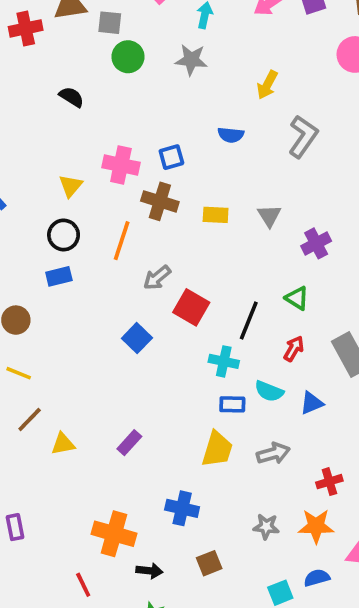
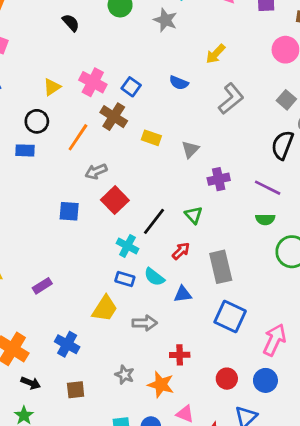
blue square: (171, 157) -> (131, 87), turned 36
blue square: (137, 338) -> (69, 211), turned 35

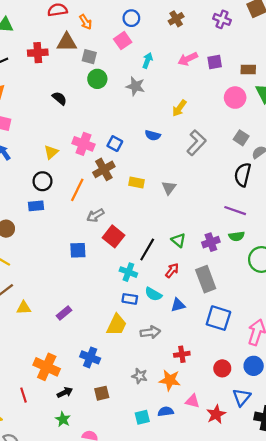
brown cross: (114, 117) -> (104, 169), turned 35
purple cross: (219, 179) -> (211, 242), moved
black arrow: (31, 383) -> (65, 392), turned -40

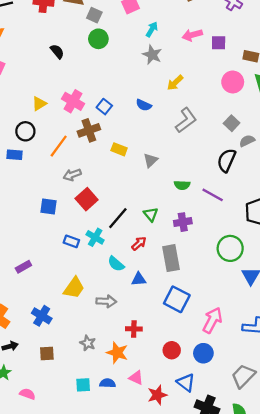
gray star: (135, 86) -> (152, 55), moved
green semicircle: (237, 236) -> (182, 185), moved
blue rectangle: (130, 299) -> (71, 241), moved
blue triangle: (242, 397) -> (186, 383), turned -42

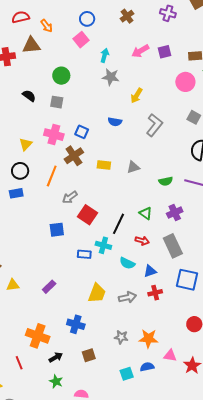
gray square: (94, 15) -> (57, 102), moved
gray triangle: (151, 160) -> (133, 167), turned 40
red arrow: (139, 243) -> (142, 241), turned 72
red cross: (134, 329) -> (155, 293), moved

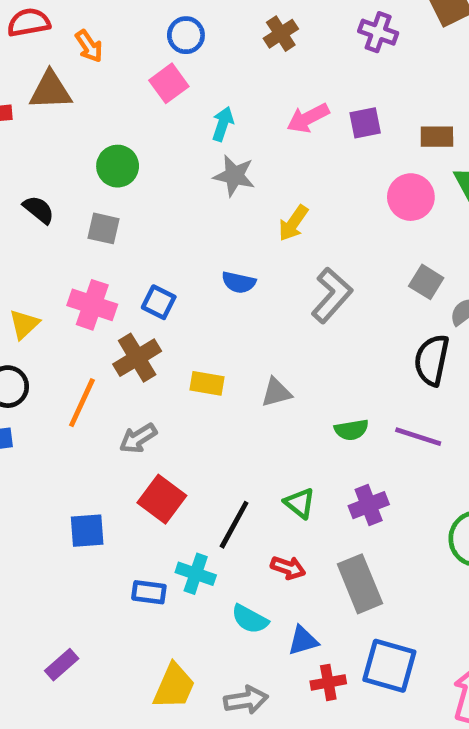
gray arrow: (70, 197) -> (138, 438), moved
red cross: (155, 293) -> (328, 682), moved

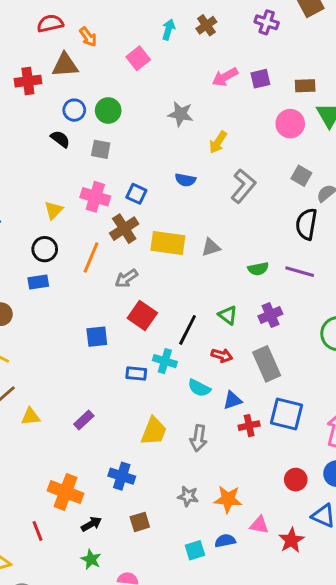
blue circle: (186, 35) -> (74, 110), moved
cyan arrow: (223, 124) -> (168, 30), moved
yellow rectangle: (207, 383) -> (168, 243), size x1.6
gray arrow: (246, 700) -> (198, 438), turned 110

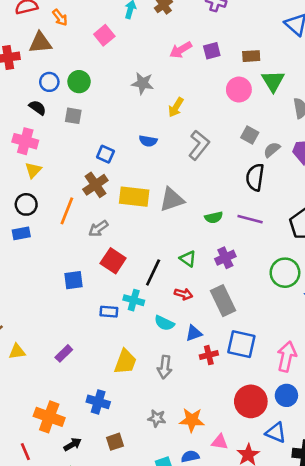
pink cross: (95, 197) -> (25, 141), moved
gray triangle: (211, 247) -> (172, 199), size x1.5
red circle: (296, 480) -> (251, 401), size x1.6

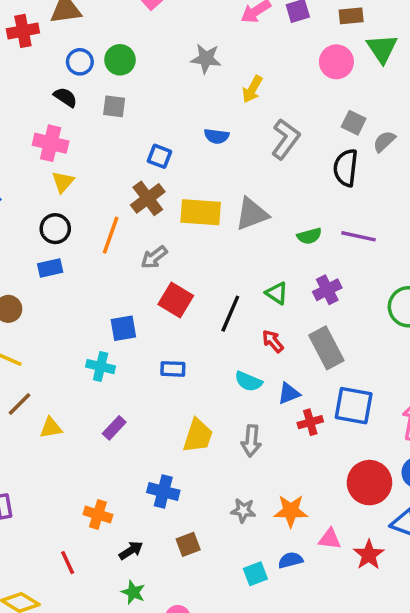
black semicircle: (255, 177) -> (346, 168), moved
red arrow: (184, 294) -> (273, 341), turned -144
cyan cross: (134, 300) -> (101, 367), moved
orange cross: (49, 417) -> (98, 514), size x0.7

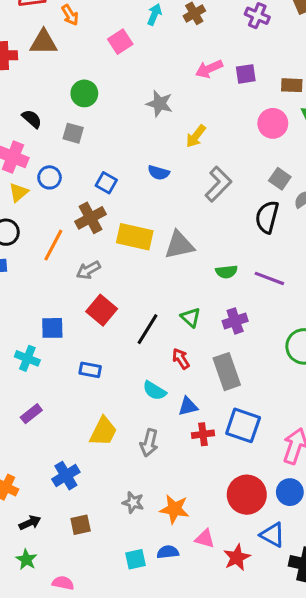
blue circle: (80, 62) -> (50, 177), moved
blue cross: (163, 491) -> (66, 476), turned 36

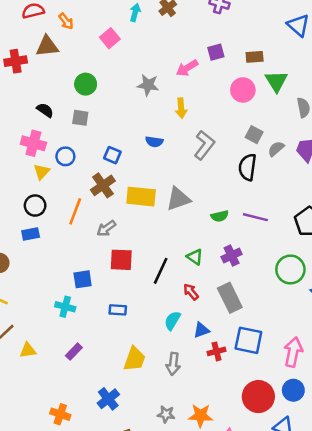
pink arrow: (209, 69) -> (187, 68), moved
yellow arrow: (196, 136) -> (181, 108), turned -36
red square: (102, 310) -> (121, 260), turned -30
cyan semicircle: (154, 391) -> (172, 321), turned 96

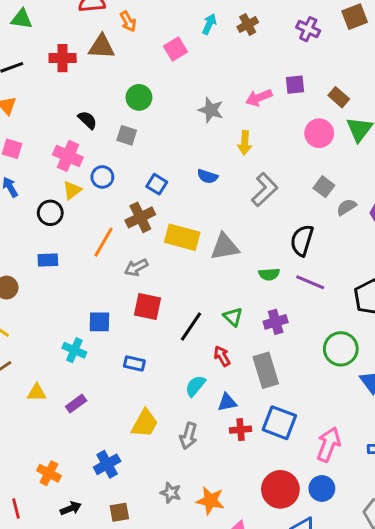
brown rectangle: (255, 57) -> (339, 97), turned 36
black semicircle: (247, 167) -> (302, 240), moved
black circle: (35, 206) -> (50, 213), moved
yellow triangle: (28, 350) -> (37, 393), moved

